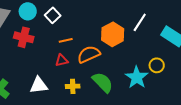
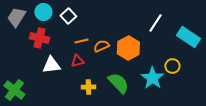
orange hexagon: (113, 34) -> (128, 48), moved
orange semicircle: (89, 54) -> (101, 46), moved, size x0.7
white triangle: (39, 85) -> (51, 65), moved

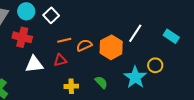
white line: (155, 23) -> (135, 33), moved
cyan rectangle: (188, 37) -> (171, 36), size x0.7
green semicircle: (118, 83) -> (101, 82), size x0.6

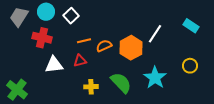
cyan rectangle: (171, 36) -> (191, 26), moved
yellow circle: (155, 65) -> (190, 66), moved
green semicircle: (101, 82) -> (121, 83), size x1.6

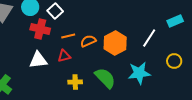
cyan rectangle: (191, 26) -> (175, 21), turned -56
white line: (155, 34) -> (149, 38), moved
red cross: (42, 38) -> (40, 29), moved
cyan star: (155, 78) -> (139, 73), turned 30

